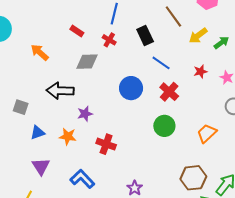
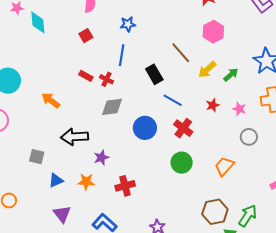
red cross: (109, 40) -> (107, 79), moved
gray diamond: (87, 62) -> (112, 107), moved
red cross: (106, 144) -> (125, 186), turned -30

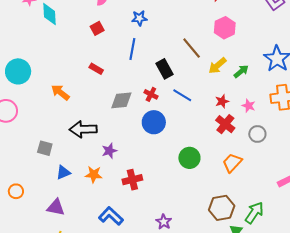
red cross: (107, 79) -> (151, 94), moved
red cross: (183, 128) -> (225, 124), moved
purple triangle: (62, 214) -> (56, 207), moved, turned -42

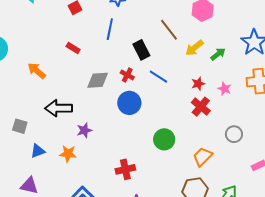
gray circle: (257, 134) -> (234, 134), moved
orange trapezoid: (232, 163) -> (203, 157), moved
red cross: (132, 180) -> (125, 169), moved

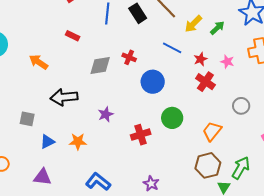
black rectangle: (141, 50) -> (138, 13), moved
blue line: (158, 77) -> (172, 48), moved
blue circle: (129, 103) -> (153, 82), moved
purple star: (84, 130) -> (106, 114), moved
red cross: (125, 169) -> (141, 135), moved

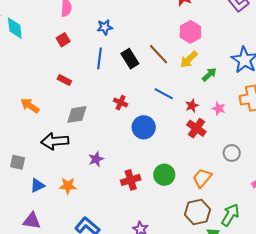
yellow arrow: (193, 24) -> (189, 60), moved
gray diamond: (100, 66) -> (77, 114), moved
green circle: (172, 118) -> (164, 175), moved

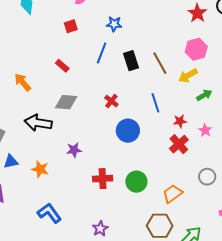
blue line: (164, 94) -> (155, 103), turned 30

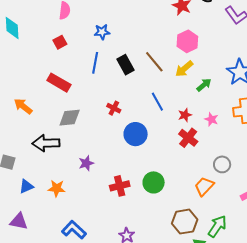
red rectangle: (62, 66) -> (59, 83), size x1.6
orange trapezoid: (173, 194) -> (204, 186), moved

